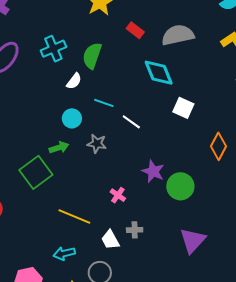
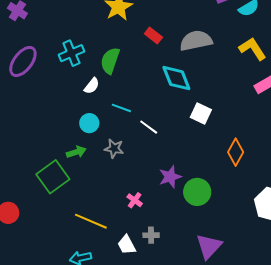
purple star: (153, 171) -> (170, 177), turned 30

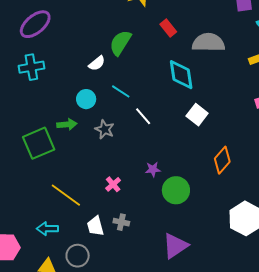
cyan cross: (71, 53) -> (31, 67), moved
purple star: (170, 177) -> (153, 169), size x0.7

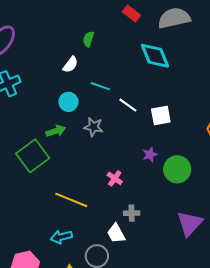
green semicircle: (120, 43) -> (88, 39), size x0.6
white square: (197, 115) -> (161, 115), moved, turned -35
white trapezoid: (95, 226) -> (116, 233), moved

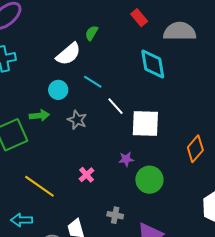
white semicircle: (70, 65) -> (68, 54), size x1.5
white square: (161, 115) -> (145, 124), size x1.4
gray cross: (132, 213) -> (115, 215), moved

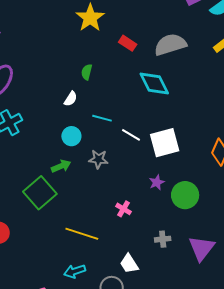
white semicircle: (68, 54) -> (71, 99), size x0.6

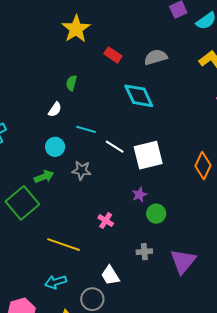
gray semicircle: (170, 45) -> (156, 57), size x0.7
green circle: (185, 195) -> (156, 214), moved, size x0.7

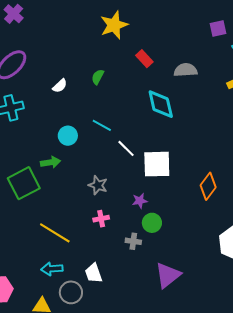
white semicircle: (55, 109) -> (60, 86), moved
gray star: (82, 170) -> (98, 185), moved
pink cross: (106, 221) -> (101, 219), turned 35
gray cross: (144, 252) -> (133, 241), moved
cyan arrow: (56, 282) -> (52, 269), moved

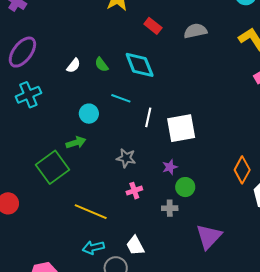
green semicircle: (98, 77) -> (101, 65), moved, turned -56
cyan diamond: (161, 104) -> (140, 65), moved
white line: (126, 148) -> (148, 117), turned 66
orange diamond: (208, 186) -> (242, 170), moved

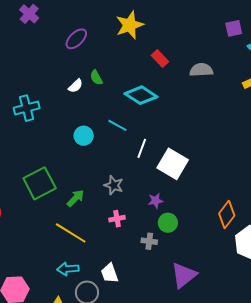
purple ellipse: (22, 52) -> (76, 39), moved, size x0.7
green semicircle: (101, 65) -> (96, 78), moved
cyan diamond: (140, 65) -> (141, 95), turned -44
white square: (181, 128) -> (173, 164), turned 32
green arrow: (76, 143) -> (76, 198), moved, turned -36

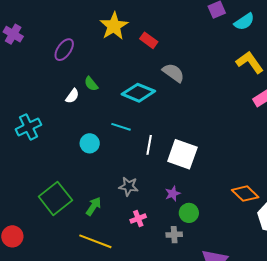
red rectangle: (160, 59) -> (149, 40), moved
gray semicircle: (201, 70) -> (173, 73), moved, turned 50
orange diamond: (227, 214) -> (245, 194), turned -72

